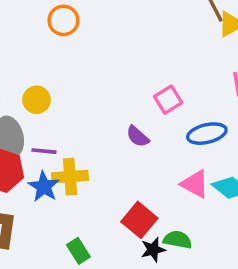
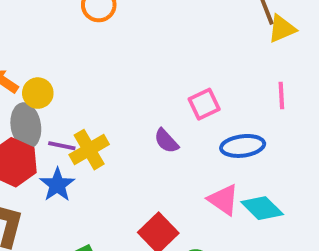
yellow circle: (37, 100) -> (38, 93), moved
yellow cross: (70, 177) -> (89, 150), moved, turned -32

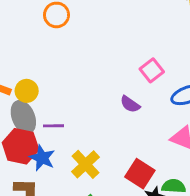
yellow cross: (89, 150) -> (86, 164), moved
blue star: (57, 185) -> (42, 158), moved

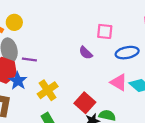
pink square: (152, 70) -> (105, 31), turned 35
yellow circle: (27, 91) -> (14, 22), moved

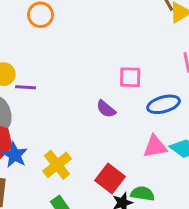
purple line: (29, 59) -> (26, 87), moved
pink triangle: (119, 82) -> (155, 147), turned -36

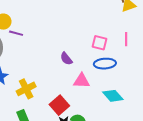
pink square: (130, 77) -> (99, 43), moved
pink triangle: (155, 147) -> (82, 81), moved

